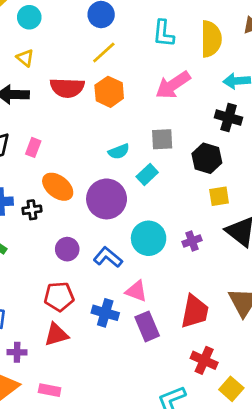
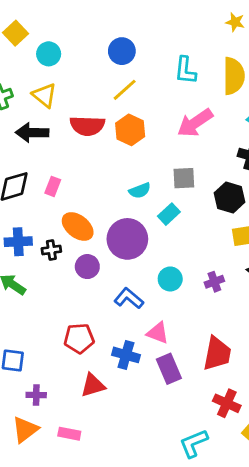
yellow triangle: (25, 58) -> (44, 95), size x1.4
cyan circle: (149, 238) -> (170, 279), size x0.7
purple circle: (67, 249) -> (87, 267), moved
red triangle: (56, 335) -> (93, 385), moved

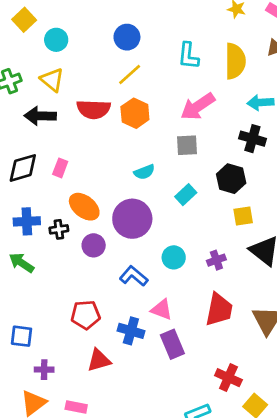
gray square: (184, 178) -> (187, 145), moved
cyan rectangle: (169, 214) -> (186, 195), moved
red trapezoid: (217, 354) -> (219, 309), moved

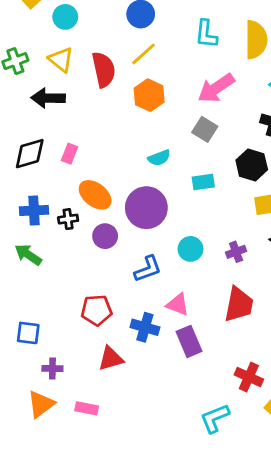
red semicircle: (94, 109) -> (104, 70), moved, turned -104
gray square: (187, 145) -> (205, 129), turned 35
cyan rectangle: (186, 195) -> (203, 182), turned 35
blue L-shape: (134, 276) -> (148, 269), turned 120

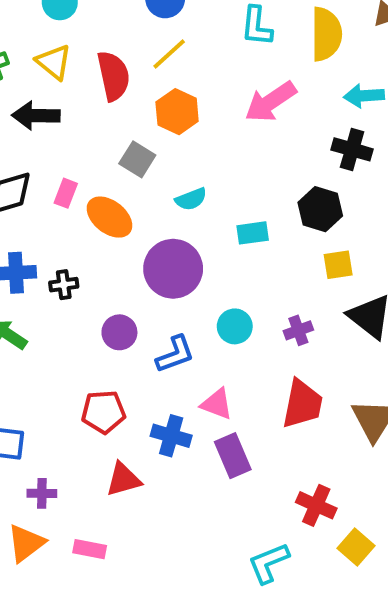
gray square: (205, 129) -> (137, 159), moved
orange ellipse: (95, 195) -> (109, 217), moved
purple circle: (105, 236) -> (119, 332), moved

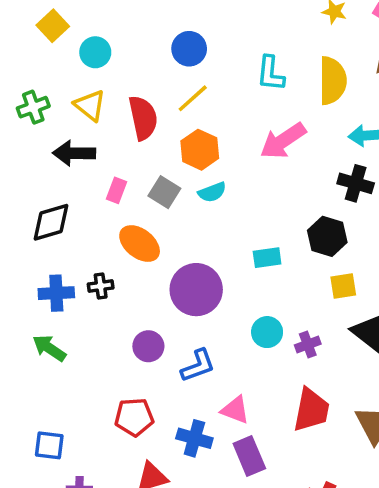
pink rectangle: (66, 193) -> (117, 190), moved
cyan semicircle: (191, 199) -> (212, 192), moved
black cross: (64, 285) -> (101, 286), moved
cyan circle: (235, 326) -> (267, 332), moved

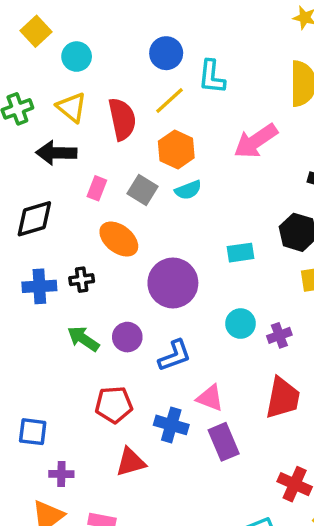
cyan L-shape: (271, 74) -> (212, 77), moved
green arrow: (49, 348) -> (83, 339), moved

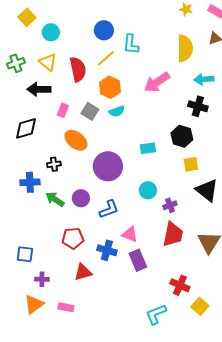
blue cross: (39, 286) -> (30, 182), moved
purple cross: (279, 335) -> (170, 205), moved

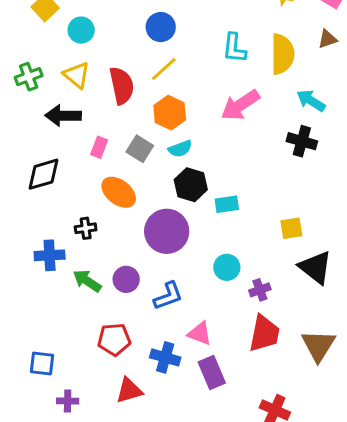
cyan L-shape: (131, 44) -> (234, 48), moved
cyan arrow: (204, 79) -> (311, 101), turned 36
black hexagon: (182, 136) -> (191, 185), moved

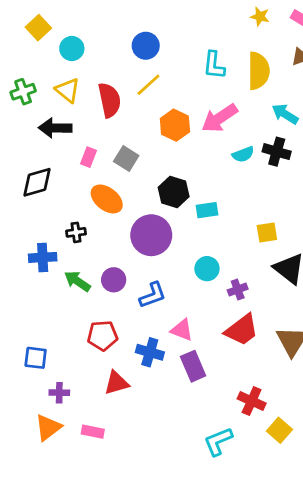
orange hexagon: (170, 113) -> (175, 125), moved
cyan semicircle: (180, 149) -> (243, 154), moved
red trapezoid: (264, 333) -> (242, 330), turned 42

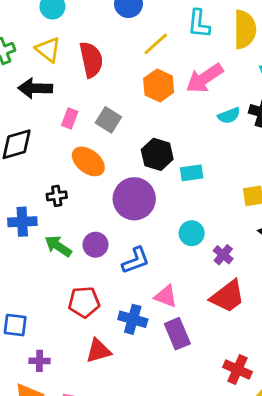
yellow line: (148, 85) -> (156, 44), moved
purple cross: (238, 290) -> (223, 255), turned -30

